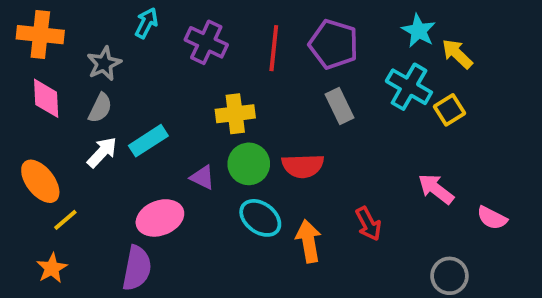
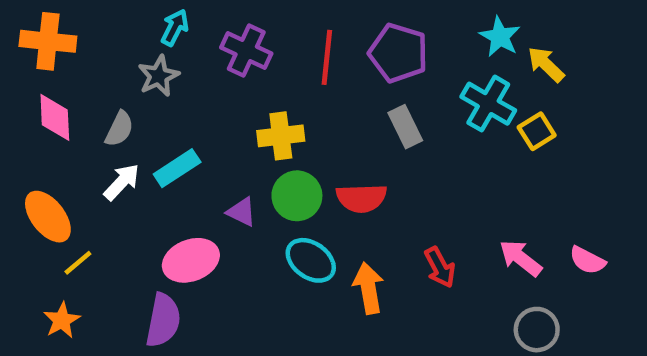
gray star: (104, 64) -> (159, 76), moved
pink arrow: (436, 189) -> (521, 258), moved

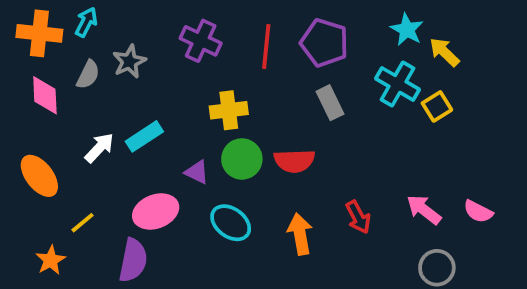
cyan arrow: (175, 27) -> (86, 22), moved
gray semicircle: (119, 129) -> (88, 75), moved
cyan ellipse: (311, 260) -> (231, 223), moved
yellow line: (78, 263) -> (82, 223), moved

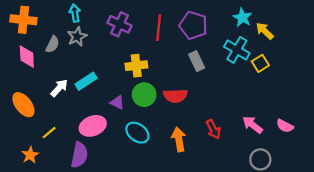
cyan arrow: (86, 22) -> (75, 13), moved, turned -36

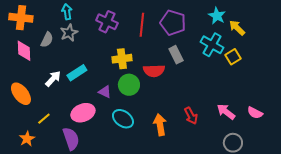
red semicircle: (175, 96) -> (154, 71), moved
purple semicircle: (79, 155) -> (71, 139), turned -30

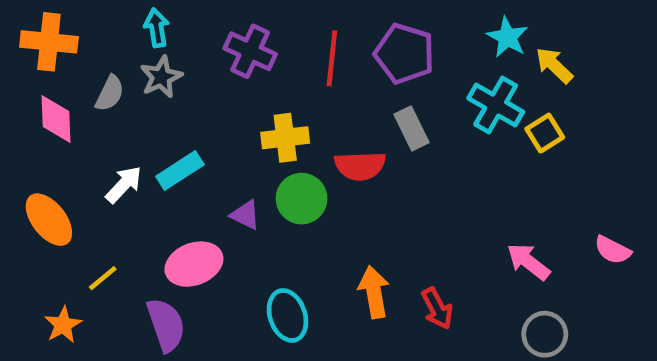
pink semicircle: (255, 113) -> (613, 250), moved
red arrow: (191, 116) -> (437, 308), moved
cyan ellipse: (123, 119) -> (288, 315), moved, turned 35

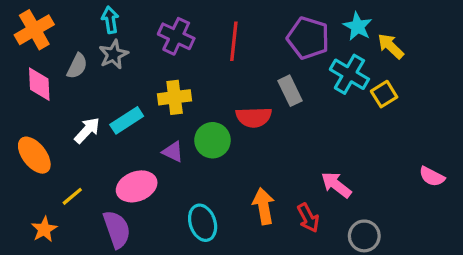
orange cross: (49, 42) -> (34, 30), turned -36
purple pentagon: (404, 54) -> (308, 38), moved
yellow cross: (285, 138) -> (175, 97), moved
pink arrow: (528, 262) -> (336, 185), moved
gray circle: (545, 334) -> (364, 236), moved

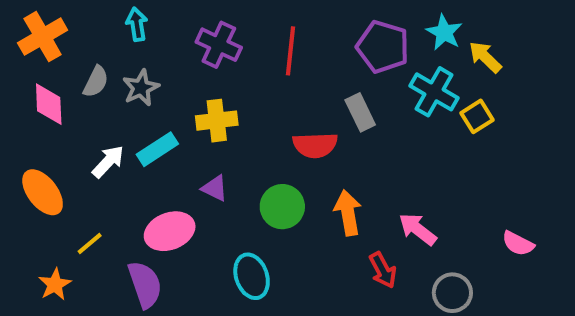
gray star: (113, 54) -> (141, 88), moved
green circle: (212, 140) -> (282, 207), moved
pink semicircle: (432, 177) -> (518, 244), moved
orange arrow: (264, 206) -> (348, 213), moved

